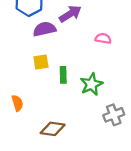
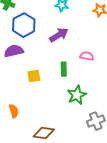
purple semicircle: (44, 29) -> (14, 51), moved
green rectangle: (63, 75) -> (64, 69), moved

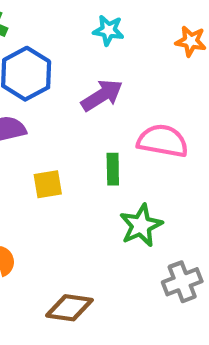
pink semicircle: (87, 56) -> (163, 141), size x1.6

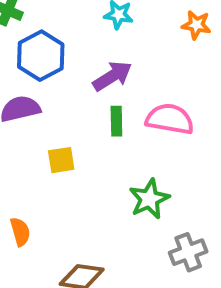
green rectangle: (113, 169) -> (116, 121), moved

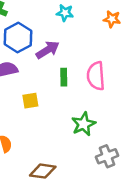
purple arrow: (112, 76) -> (48, 50), moved
pink semicircle: (170, 119) -> (96, 76), turned -104

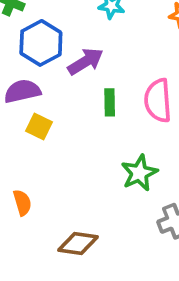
yellow square: (30, 101) -> (39, 126), moved, turned 35

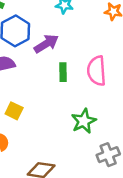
yellow square: (39, 126) -> (14, 111), moved

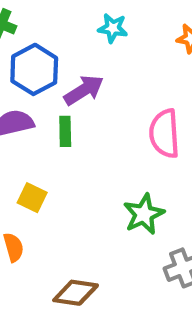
green rectangle: (63, 72) -> (65, 131), moved

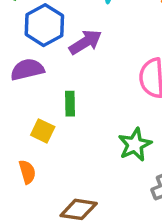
green rectangle: (65, 131) -> (70, 104), moved

